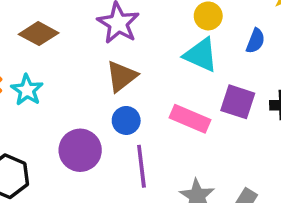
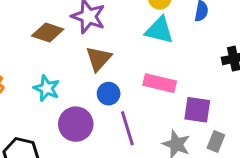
brown diamond: (39, 34) -> (48, 32), moved
cyan star: (27, 90) -> (47, 88), moved
purple square: (238, 102) -> (197, 110), moved

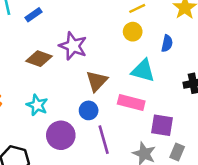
cyan triangle: (159, 30) -> (143, 71), moved
brown triangle: (99, 59) -> (97, 81), moved

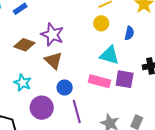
brown triangle: (97, 81) -> (53, 61), moved, turned -30
purple square: (162, 125) -> (125, 79), moved

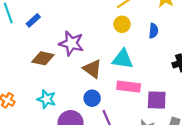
cyan triangle: (109, 55) -> (123, 59), moved
brown triangle: (53, 61) -> (92, 69), moved
purple square: (125, 79) -> (157, 100), moved

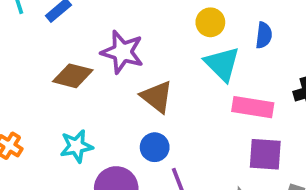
cyan triangle: (123, 59) -> (222, 64), moved, turned 35
pink rectangle: (129, 87) -> (253, 107), moved
cyan star: (46, 99) -> (76, 146), turned -30

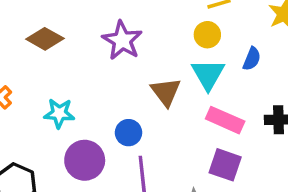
brown diamond: (73, 76) -> (45, 39), moved
brown triangle: (157, 97) -> (166, 92), moved

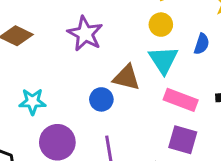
brown triangle: (166, 92) -> (126, 78), turned -36
blue circle: (129, 133) -> (101, 99), moved

